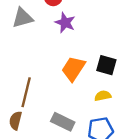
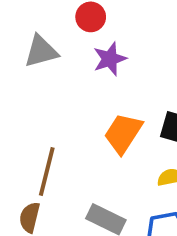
purple star: (65, 23) -> (110, 59), turned 30

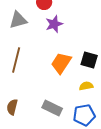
brown line: (47, 172) -> (16, 60), moved

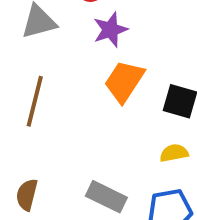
orange trapezoid: (61, 63) -> (124, 81), moved

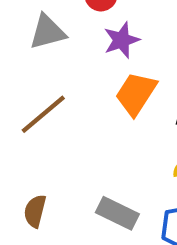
brown line: (35, 101) -> (43, 114), turned 36

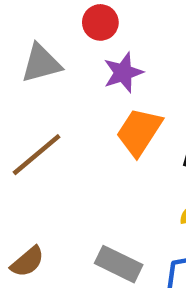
brown semicircle: (35, 211) -> (27, 262), turned -144

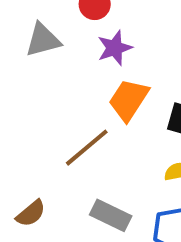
brown line: (37, 155) -> (87, 148), moved

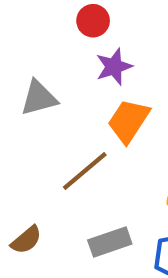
gray triangle: (43, 40) -> (39, 98), moved
gray rectangle: (111, 215) -> (110, 242), turned -45

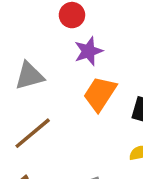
brown line: (85, 171) -> (33, 133), moved

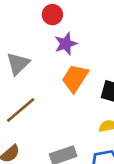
gray triangle: (29, 76) -> (18, 64), turned -30

